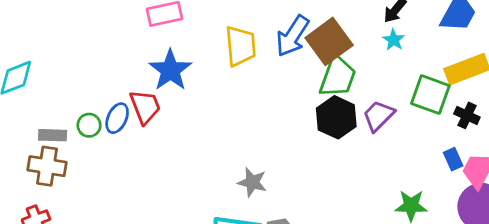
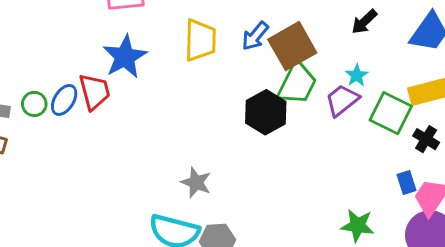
blue arrow: (292, 36) -> (255, 36), size x0.7
cyan star: (394, 40) -> (357, 75), moved
purple trapezoid: (378, 116) -> (342, 100), moved
black hexagon: (336, 117) -> (266, 112), moved

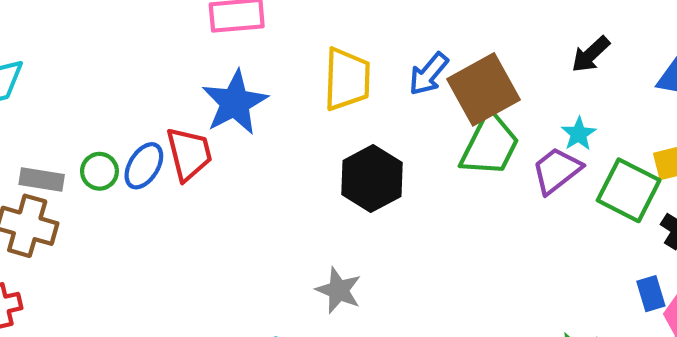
black hexagon: (266, 112) -> (372, 178), moved

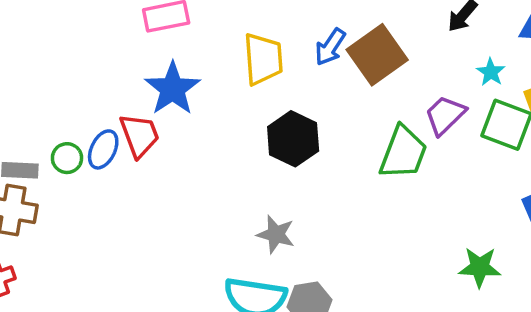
cyan star: (579, 134) -> (491, 72), moved
green trapezoid: (490, 145) -> (403, 153), moved

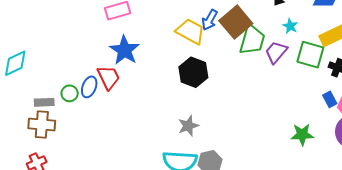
yellow trapezoid: (263, 59) -> (190, 31), moved, turned -52
cyan star: (491, 72) -> (290, 26), moved
green trapezoid: (403, 153) -> (252, 40), moved
gray star: (276, 234) -> (188, 126), turned -30

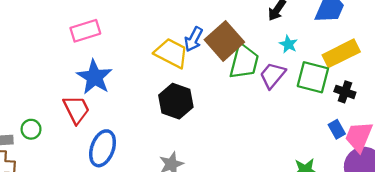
blue ellipse: (89, 87) -> (103, 148), moved, size x1.4

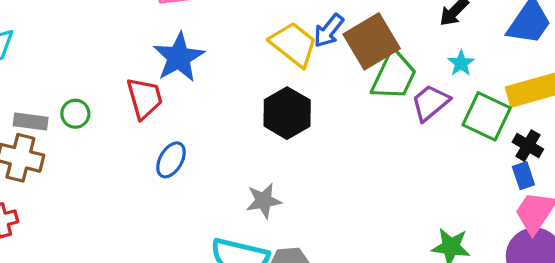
blue rectangle: (337, 129) -> (523, 176), moved
blue ellipse: (103, 148) -> (171, 160), size x0.7

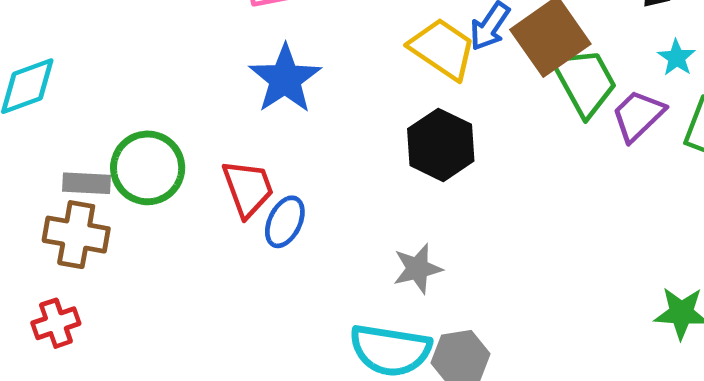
green trapezoid: (394, 76) -> (585, 82), turned -50
red trapezoid: (145, 98) -> (248, 188), moved
green circle: (75, 114) -> (148, 168), size x1.8

